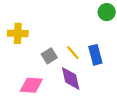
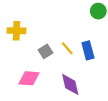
purple diamond: (71, 78) -> (70, 84), moved

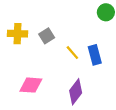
gray square: (46, 51) -> (47, 36), moved
purple diamond: (70, 84) -> (76, 92), turned 50

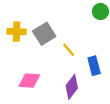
gray square: (47, 36) -> (44, 34), size x1.5
blue rectangle: (95, 55) -> (94, 66), moved

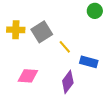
blue rectangle: (94, 66) -> (89, 62), turned -60

